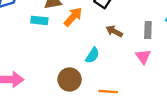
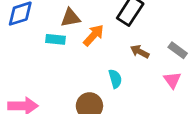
gray rectangle: (148, 30) -> (178, 50), turned -56
cyan semicircle: (92, 55) -> (115, 79), turned -49

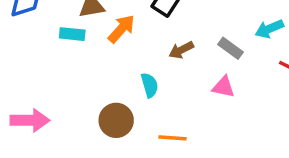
brown arrow: (140, 52) -> (181, 50), turned -54
pink triangle: (172, 80) -> (224, 87), turned -42

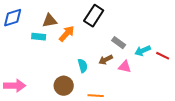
cyan arrow: (269, 29) -> (143, 51), moved
gray rectangle: (231, 48) -> (119, 43), moved
brown arrow: (181, 50) -> (106, 60), moved

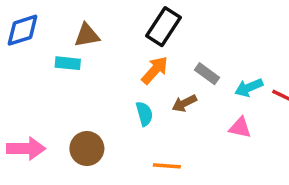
orange arrow: (67, 34) -> (155, 70), moved
pink triangle: (125, 67) -> (240, 128), moved
brown circle: (64, 86) -> (87, 149), moved

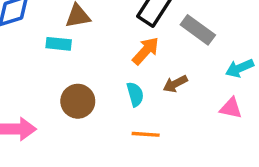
gray rectangle: (207, 74) -> (198, 30), moved, size x1.4
brown circle: (87, 149) -> (78, 101), moved
orange line: (167, 166) -> (146, 134), moved

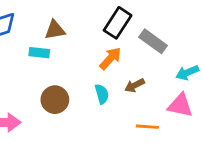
pink triangle: (231, 108) -> (180, 105), size x1.4
orange line: (146, 134) -> (147, 127), moved

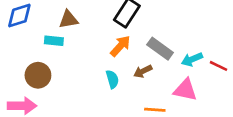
gray rectangle: (153, 41) -> (160, 49), moved
brown circle: (55, 100) -> (38, 75), moved

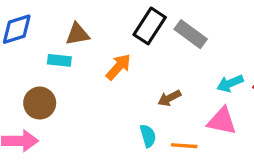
orange arrow: (120, 46) -> (118, 67), moved
gray rectangle: (160, 49) -> (191, 34), moved
cyan semicircle: (112, 79) -> (148, 136), moved

